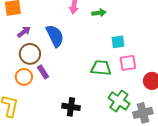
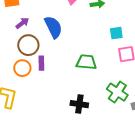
green trapezoid: (101, 68) -> (86, 62), moved
purple rectangle: (43, 72) -> (41, 63), turned 32
black cross: (71, 107) -> (79, 104), moved

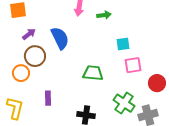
purple rectangle: (41, 63) -> (48, 98), moved
orange circle: (22, 68) -> (21, 73), moved

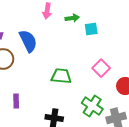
cyan square: (123, 44) -> (91, 29), moved
pink square: (133, 65) -> (101, 68), turned -36

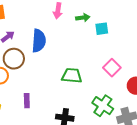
blue semicircle: (28, 41) -> (39, 41), turned 30

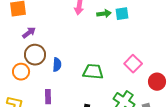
cyan square: (102, 29) -> (122, 14), moved
blue semicircle: (39, 41) -> (57, 65), moved, size x0.6

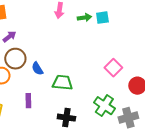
blue semicircle: (57, 65) -> (37, 69), turned 144
green trapezoid: (93, 72) -> (62, 83), moved

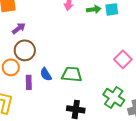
blue semicircle: (37, 69) -> (46, 74), moved
purple rectangle: (28, 101) -> (29, 82), moved

